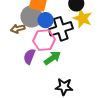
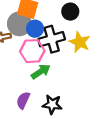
yellow star: (83, 18) -> (80, 42), moved
purple semicircle: (29, 56) -> (23, 100), moved

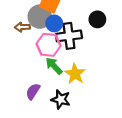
black circle: (70, 12) -> (97, 19), moved
yellow star: (80, 42) -> (75, 74), moved
green arrow: (41, 72) -> (54, 66), turned -108

